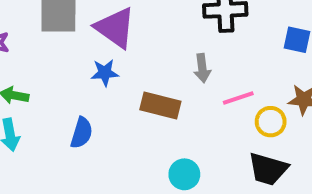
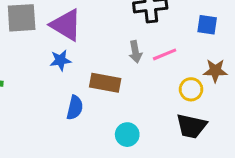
pink line: (238, 98) -> (165, 54), moved
blue semicircle: (82, 133) -> (75, 108), moved

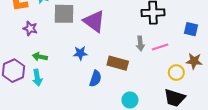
blue star: (60, 60) -> (80, 53), moved

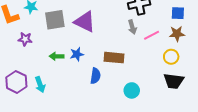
gray arrow: (140, 44) -> (132, 27), moved
green arrow: (40, 57) -> (57, 56), moved
brown star: (194, 61) -> (177, 34), moved

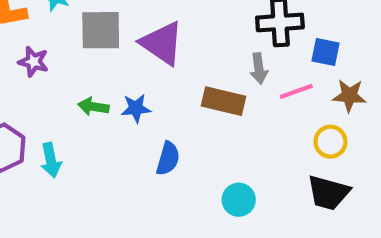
blue square: (178, 13) -> (326, 52), moved
brown rectangle: (114, 58) -> (223, 101), moved

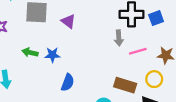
purple triangle: (162, 43) -> (68, 21), size x0.6
blue square: (326, 52) -> (156, 18), moved, turned -35
brown rectangle: (223, 101) -> (125, 85), moved

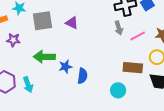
green arrow: (30, 52) -> (44, 57), size x1.5
blue star: (52, 55) -> (65, 67), moved

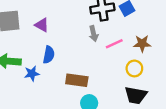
brown rectangle: (133, 68) -> (77, 80), moved
blue semicircle: (82, 76) -> (49, 55), moved

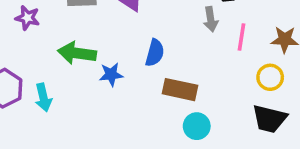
pink line: (114, 44) -> (241, 37), turned -60
blue semicircle: (49, 55) -> (155, 53), moved

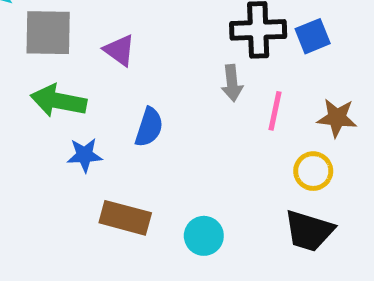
green arrow: (77, 53) -> (58, 101), moved
brown rectangle: (180, 90) -> (125, 218), moved

